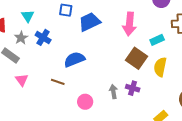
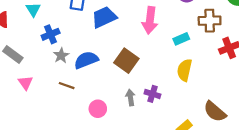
blue cross: (43, 37) -> (51, 34), turned 35
gray star: (21, 38) -> (61, 55), moved
brown square: (136, 58) -> (126, 61), moved

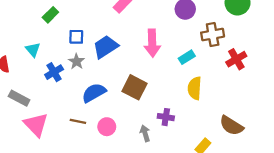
gray star: (61, 55) -> (76, 62), moved
pink triangle: (25, 83) -> (36, 125), size x1.6
gray arrow: (130, 98) -> (145, 133), moved
pink circle: (98, 109) -> (107, 127), moved

